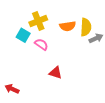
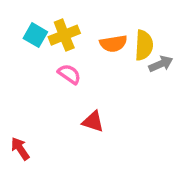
cyan square: (23, 35) -> (35, 35), moved
red arrow: (12, 89) -> (20, 149), turned 32

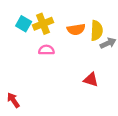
pink semicircle: (69, 74) -> (46, 50), turned -35
red triangle: (93, 122) -> (91, 80), moved

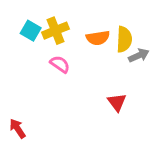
pink semicircle: (46, 50) -> (60, 64), turned 35
red triangle: (91, 80) -> (117, 102), turned 35

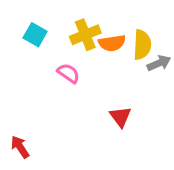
yellow cross: (56, 31) -> (85, 35), moved
red triangle: (117, 102) -> (120, 117), moved

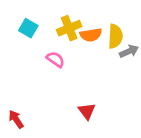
red triangle: (120, 117) -> (87, 111), moved

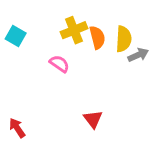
cyan square: (28, 28) -> (16, 36), moved
orange semicircle: (91, 35) -> (97, 37), turned -95

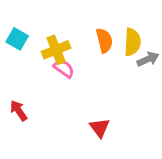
yellow cross: (74, 30) -> (56, 50), moved
red arrow: (17, 128) -> (19, 111), moved

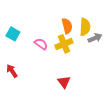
cyan square: (17, 39) -> (13, 34), moved
yellow cross: (56, 50) -> (64, 44), moved

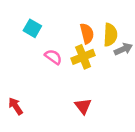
cyan square: (13, 34) -> (32, 28), moved
red arrow: (12, 71) -> (16, 106), moved

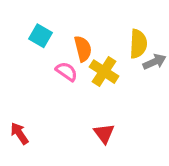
orange semicircle: (87, 33) -> (83, 49), moved
yellow cross: (83, 57) -> (104, 72), turned -35

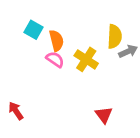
orange semicircle: (83, 49) -> (56, 41), moved
red triangle: (104, 133) -> (104, 115), moved

